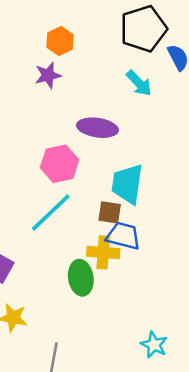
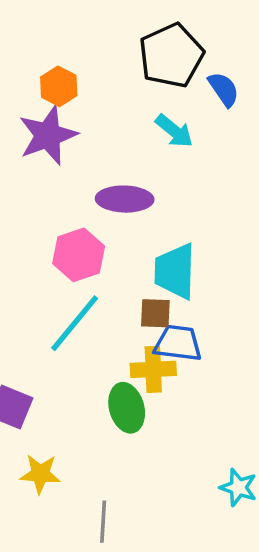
purple star: (48, 75) -> (48, 135), size x1.6

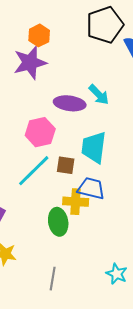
cyan arrow: (174, 131) -> (99, 95), moved
brown square: (155, 313) -> (66, 165), moved
gray line: (103, 522) -> (53, 279), moved

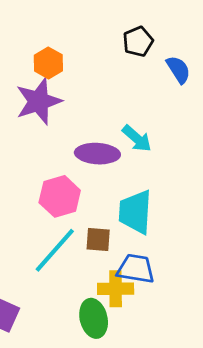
black pentagon: (105, 25) -> (138, 42), size x0.6

